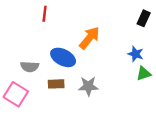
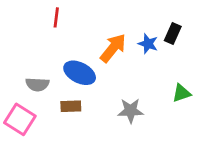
black rectangle: (144, 18) -> (173, 33), moved
blue star: (136, 54) -> (148, 44), moved
gray star: (88, 86) -> (131, 111), moved

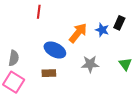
gray semicircle: (37, 84) -> (14, 58), moved, turned -84
green triangle: (181, 93) -> (125, 64), turned -48
gray star: (131, 111) -> (90, 64), moved

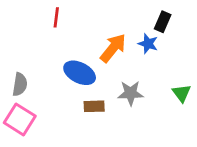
black rectangle: (119, 23) -> (163, 22), moved
brown rectangle: (49, 73) -> (94, 106), moved

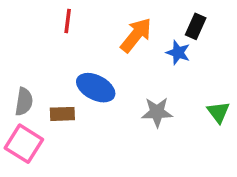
orange arrow: (113, 48) -> (136, 35), moved
brown rectangle: (94, 106) -> (62, 114), moved

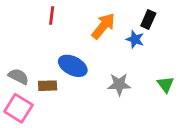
gray semicircle: (24, 102) -> (18, 76), turned -72

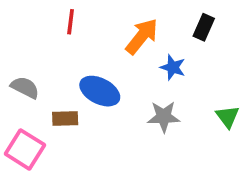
blue star: (135, 39) -> (173, 67), moved
gray semicircle: (18, 76) -> (25, 87), moved

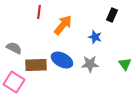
orange arrow: (142, 36) -> (63, 25), moved
blue ellipse: (100, 91) -> (62, 60), moved
brown rectangle: (65, 118) -> (36, 65), size x1.5

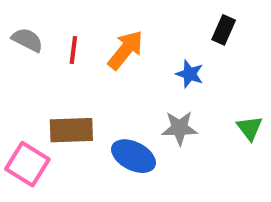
red line: (39, 12) -> (73, 50), moved
gray semicircle: (14, 48) -> (27, 40), moved
blue ellipse: (62, 60) -> (133, 156), moved

